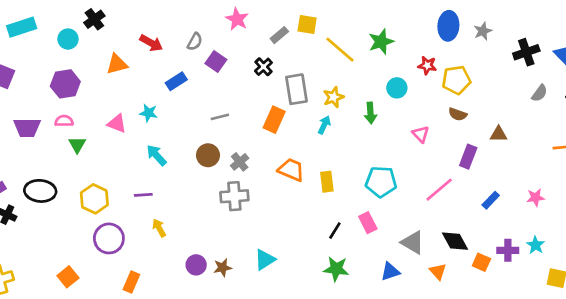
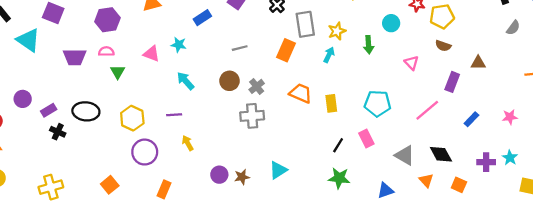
orange square: (481, 262) -> (459, 185), moved
blue triangle: (390, 271) -> (385, 190), moved

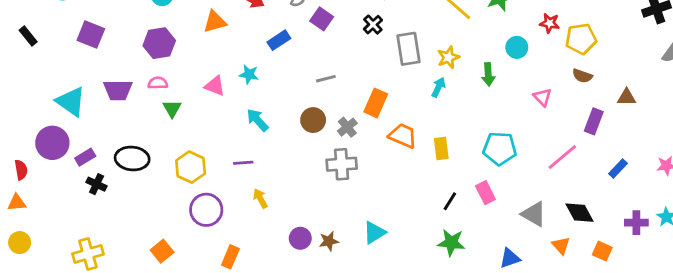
cyan triangle: (28, 40) -> (71, 102), moved
orange rectangle: (286, 50) -> (376, 103), moved
purple circle: (23, 99) -> (52, 143), size x1.5

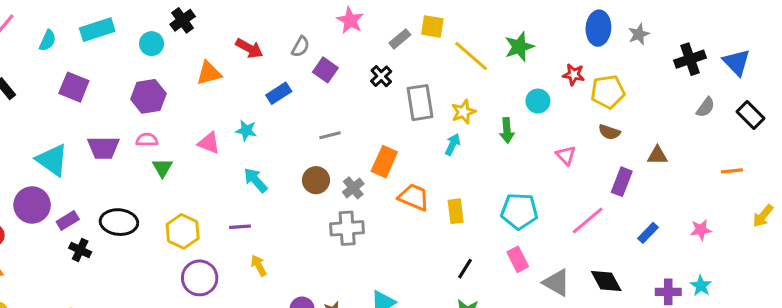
pink rectangle: (485, 193) -> (518, 259), moved

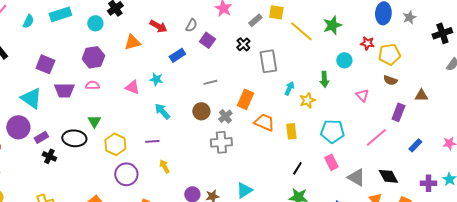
purple square: (74, 87) -> (45, 64), moved
yellow star: (463, 112) -> (307, 100), moved
green triangle: (162, 168) -> (94, 121), moved

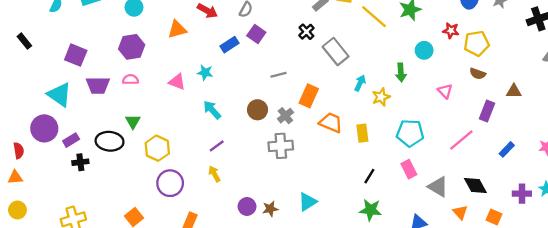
purple square: (207, 40) -> (256, 34), moved
gray rectangle: (268, 61) -> (336, 52), turned -30
gray line: (210, 82) -> (278, 75), moved
purple line: (152, 141) -> (217, 146), moved, turned -32
black cross: (49, 156) -> (80, 162), turned -32

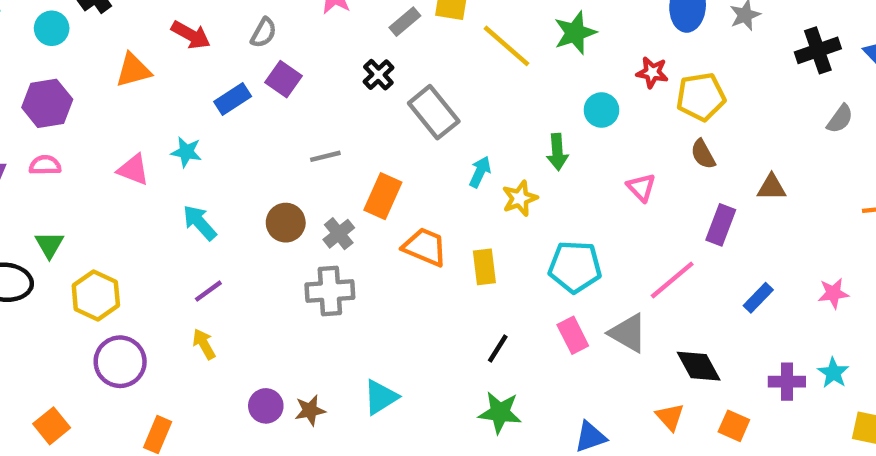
brown semicircle: (478, 74) -> (703, 154), turned 42
gray triangle: (438, 187) -> (628, 333), moved

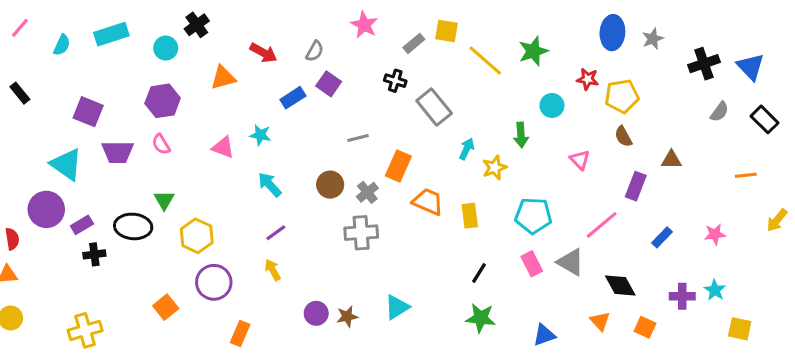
black cross: (378, 75) -> (395, 81), turned -30
pink semicircle: (45, 165) -> (161, 144), turned -120
orange square: (52, 426) -> (166, 307), moved

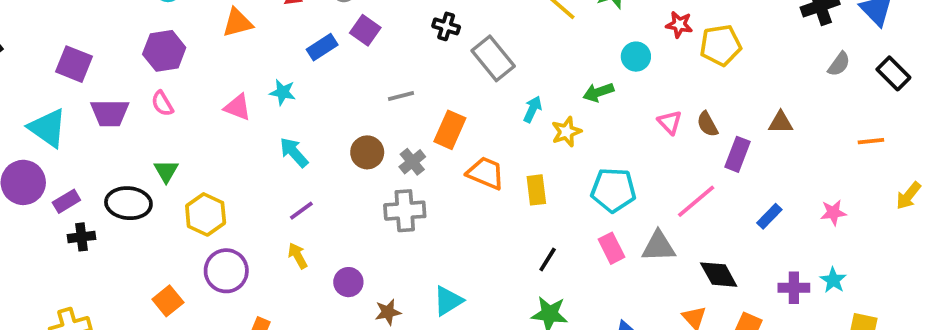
green arrow: (521, 135) -> (598, 92), turned 75
brown semicircle: (623, 137) -> (707, 124), moved
gray triangle: (571, 262) -> (659, 246), turned -32
purple circle: (316, 313) -> (348, 282), moved

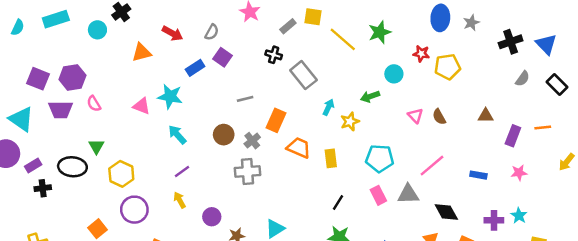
purple hexagon: (164, 51) -> (72, 77), moved
cyan star: (283, 92) -> (170, 96), size x1.5
purple rectangle: (737, 154) -> (513, 136), moved
blue rectangle: (769, 216) -> (478, 175), turned 56

